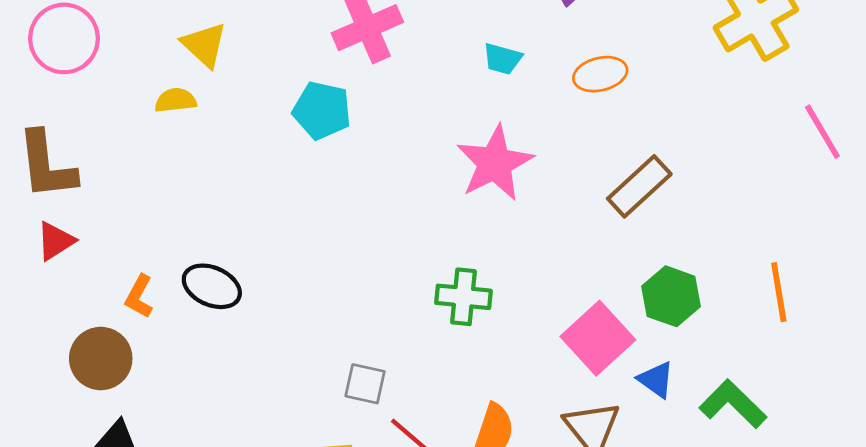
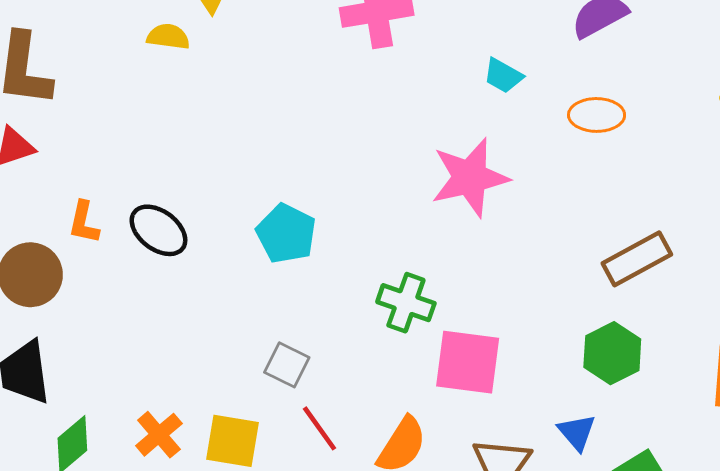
cyan pentagon: (322, 110) -> (286, 234), moved
brown rectangle: (639, 186) -> (637, 259), moved
orange L-shape: (139, 296) -> (84, 222), turned -30
pink square: (598, 338) -> (468, 362), moved, turned 36

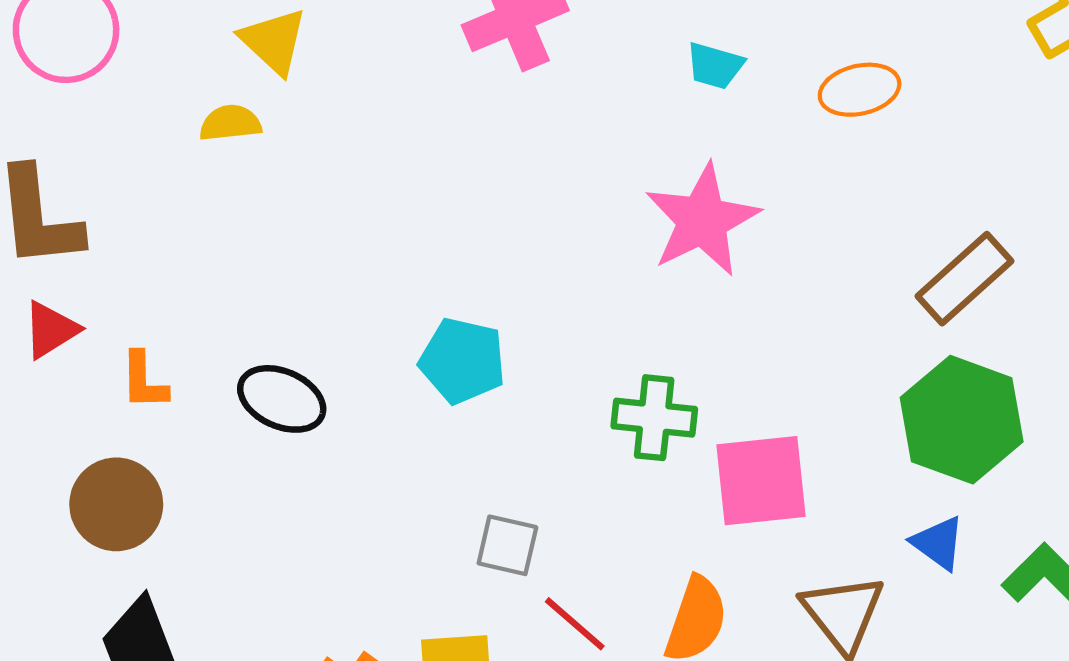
orange L-shape: (84, 222) -> (144, 381), moved
green hexagon: (612, 353) -> (962, 420), size x1.4

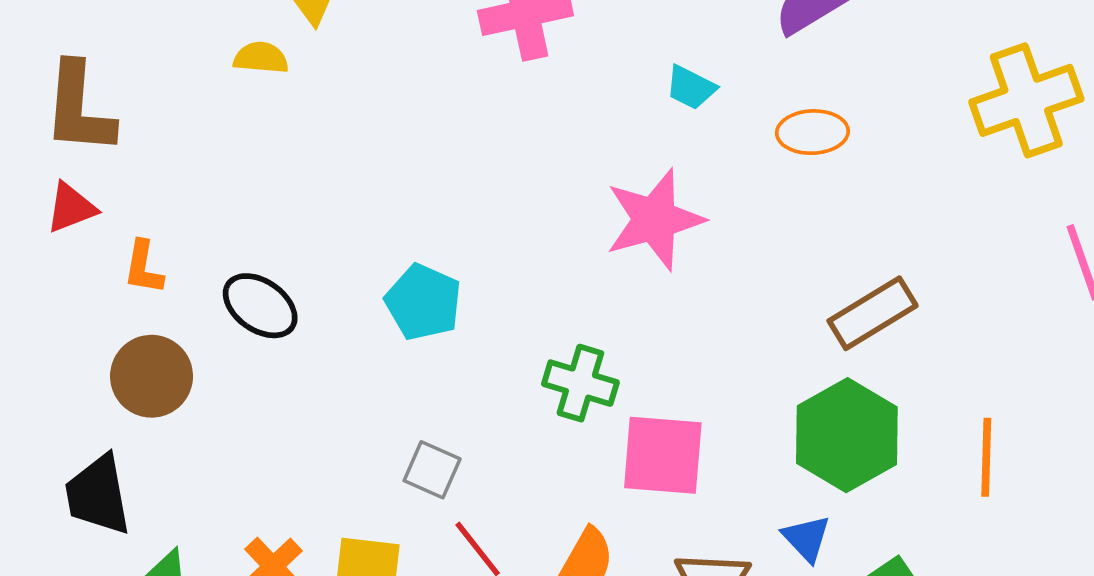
brown circle: (116, 504) -> (152, 376), moved

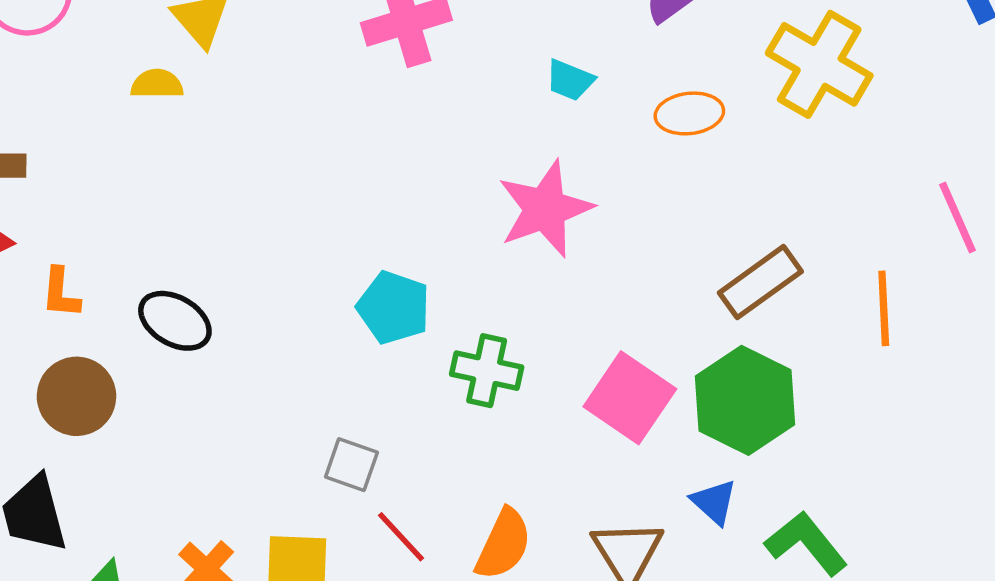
yellow cross: (1026, 100) -> (819, 64), moved, turned -36
cyan pentagon: (423, 302) -> (394, 308), moved
pink square: (663, 455) -> (630, 398), moved, turned 34
orange line: (986, 457) -> (884, 308), moved

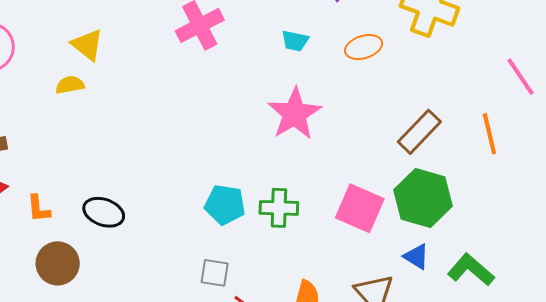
cyan pentagon: (394, 308) -> (225, 205), moved

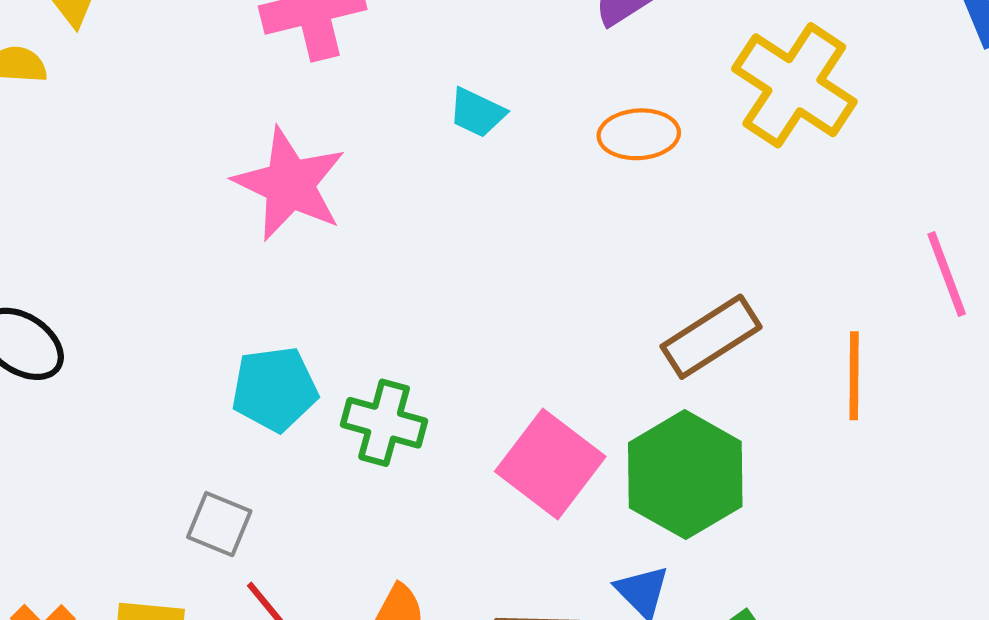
cyan trapezoid: (295, 41) -> (477, 113), moved
pink star: (294, 114) -> (290, 184), moved, turned -30
cyan pentagon: (225, 205) -> (275, 389), turned -30

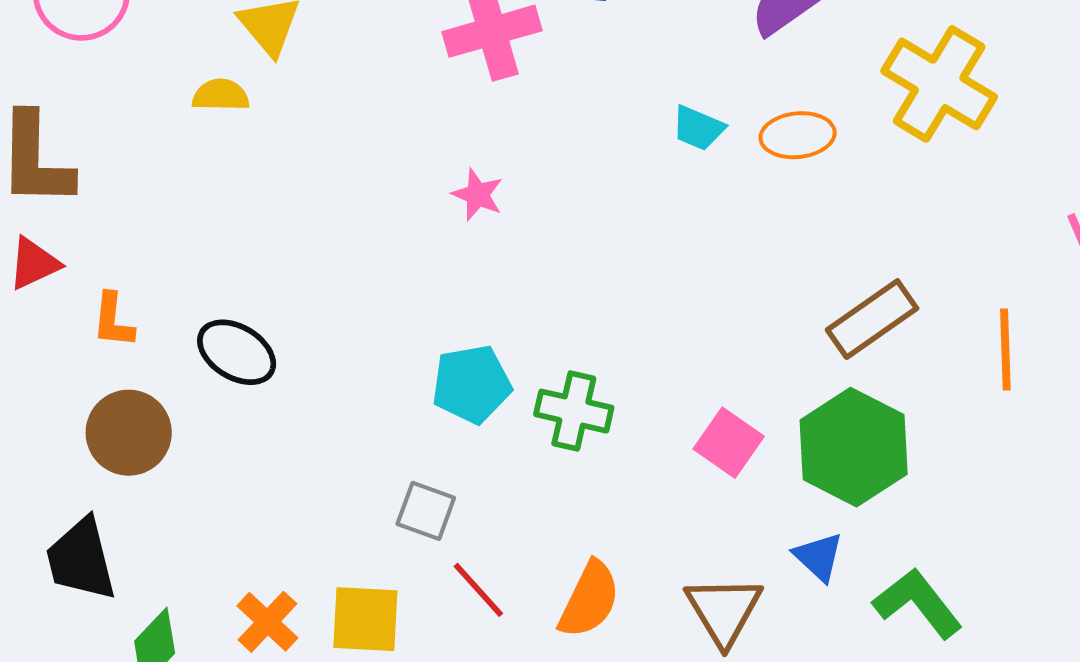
cyan trapezoid: (477, 113) -> (698, 128), moved
pink star: (290, 184) -> (478, 195), size x0.5
pink square: (550, 464) -> (729, 443), size x0.7

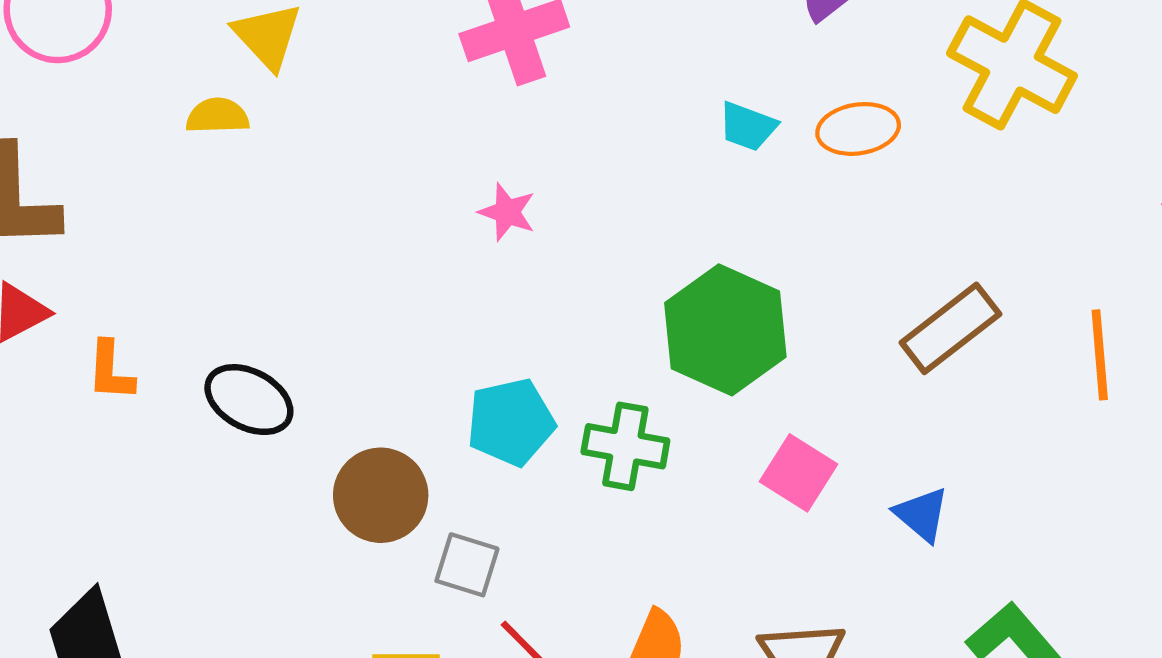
brown circle: (129, 433) -> (381, 495), moved
green hexagon: (854, 447) -> (725, 330), moved
blue triangle: (818, 557) -> (922, 514), moved

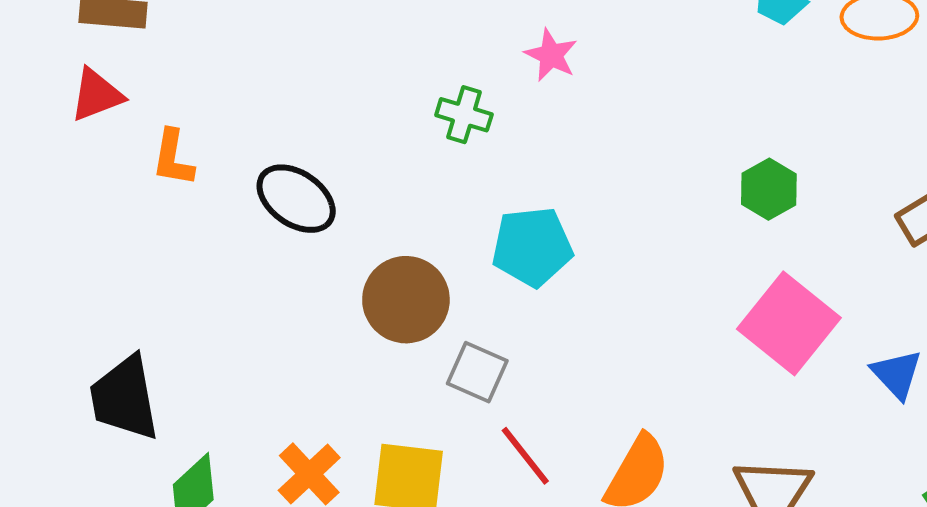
green hexagon: (725, 330) -> (769, 189), moved, size x0.5
green cross: (625, 446) -> (464, 115), moved, size x0.7
pink square: (798, 473) -> (789, 323), size x1.4

